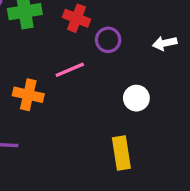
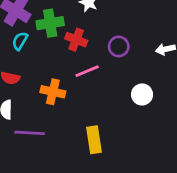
red cross: (76, 18) -> (76, 40), moved
yellow rectangle: (121, 153) -> (94, 140), moved

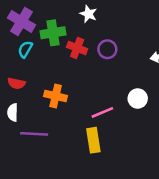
purple circle: (119, 46) -> (107, 49), moved
pink line: (87, 71) -> (102, 112), moved

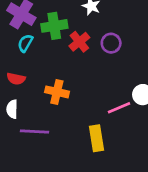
red cross: (77, 48) -> (79, 42), turned 30
pink line: (102, 112) -> (119, 108), moved

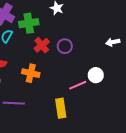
red cross: (79, 42) -> (42, 45), moved
purple circle: (111, 43) -> (65, 46), moved

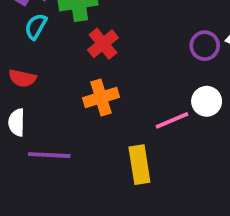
purple circle: (65, 46) -> (205, 46), moved
orange cross: (31, 73) -> (101, 97), moved, turned -30

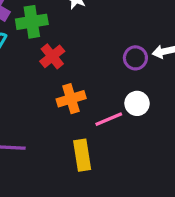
orange cross: (101, 97) -> (71, 99), moved

